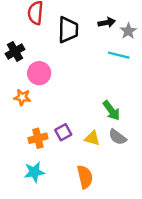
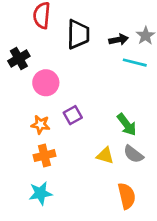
black arrow: (107, 23) -> (119, 40), moved
orange star: (22, 97) -> (40, 125), moved
purple square: (63, 132) -> (73, 115), moved
orange semicircle: (85, 177) -> (127, 196), moved

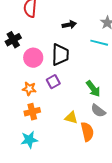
black trapezoid: (78, 34) -> (60, 55), moved
black arrow: (119, 40) -> (69, 25), moved
yellow triangle: (105, 156) -> (71, 118), moved
orange semicircle: (127, 196) -> (87, 132), moved

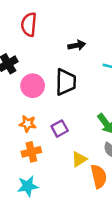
purple square: (53, 82) -> (60, 129), moved
yellow triangle: (71, 118) -> (79, 159), turned -48

